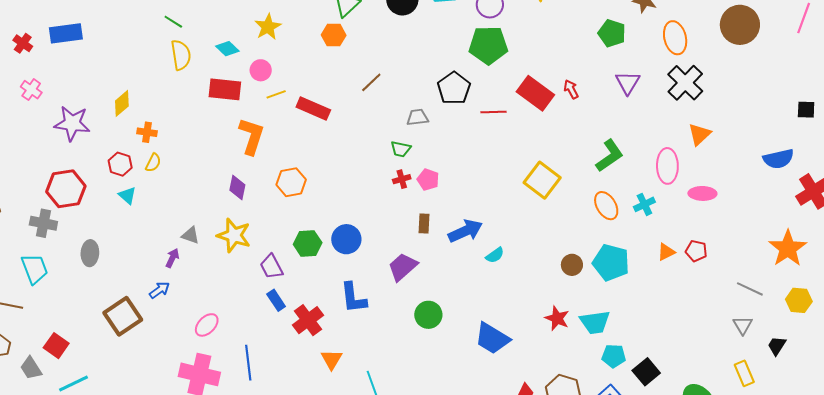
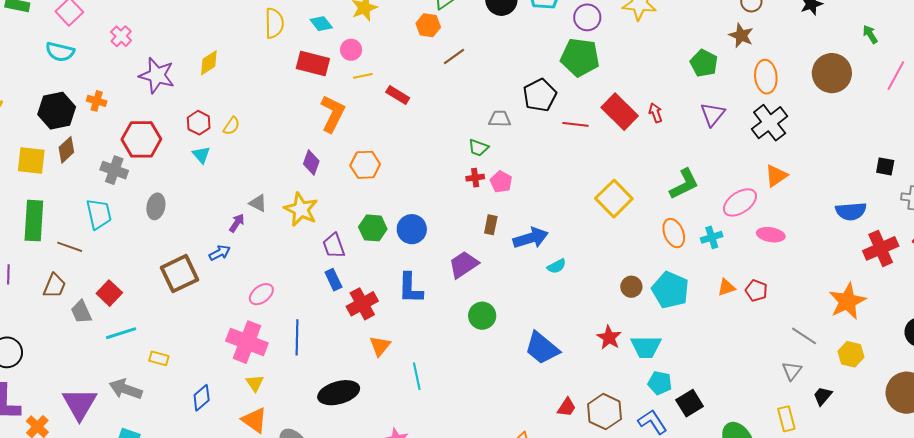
brown line: (371, 82) -> (454, 56), moved
red rectangle: (313, 108) -> (398, 95), size x0.7
orange cross: (147, 132) -> (97, 101), moved
pink ellipse: (667, 166) -> (740, 202), turned 48

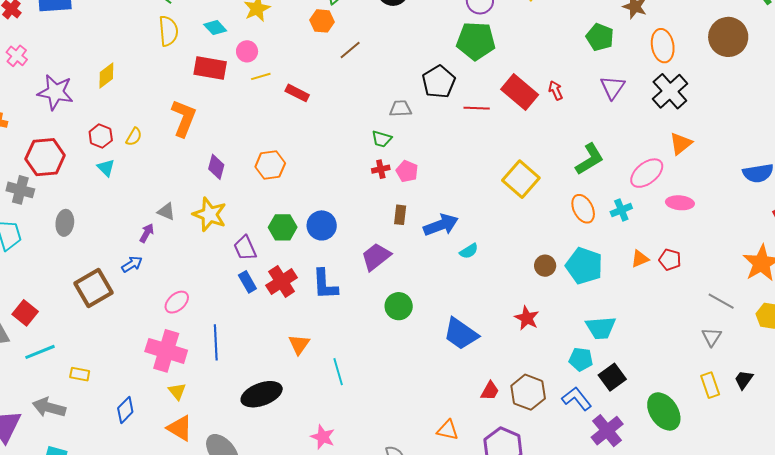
orange L-shape: (333, 114) -> (184, 118), moved
red cross: (362, 304) -> (282, 281), moved
cyan trapezoid: (646, 347) -> (601, 328), moved
black trapezoid: (823, 396) -> (744, 380), moved

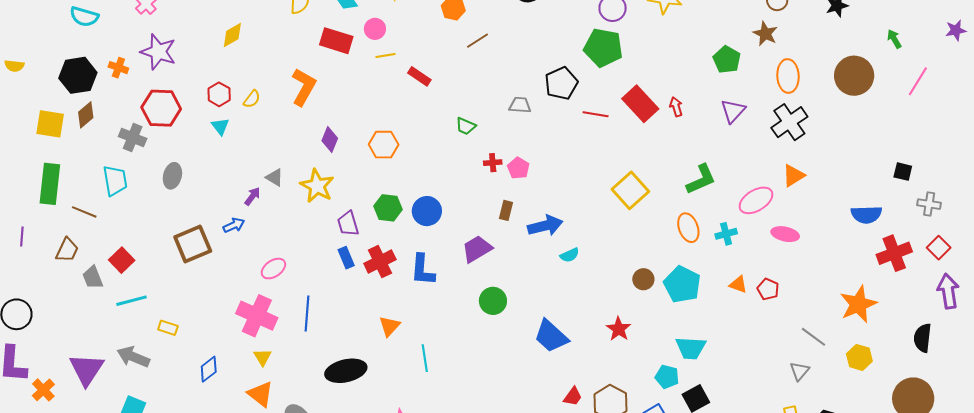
purple star: (55, 92) -> (158, 52), moved
green trapezoid: (382, 139) -> (466, 126), moved
orange triangle: (640, 259) -> (738, 285), turned 36

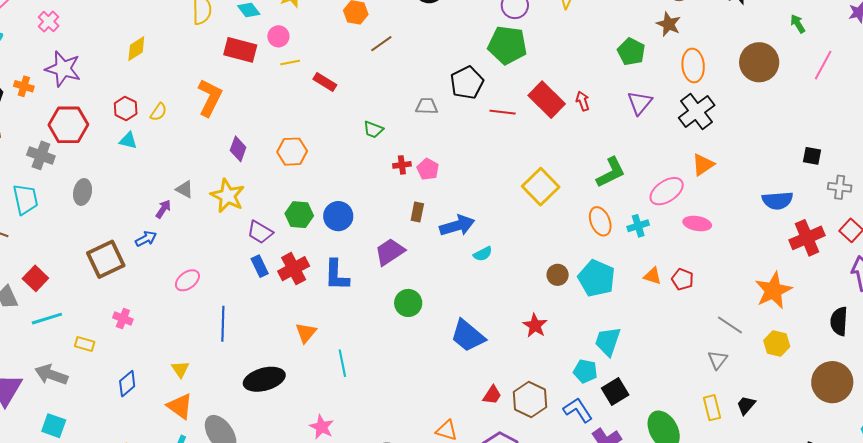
cyan triangle: (220, 126) -> (128, 141), turned -36
purple trapezoid: (348, 224) -> (260, 232), turned -40
pink cross: (257, 316) -> (123, 318), moved, size x0.5
cyan trapezoid: (691, 348) -> (608, 341), turned 108

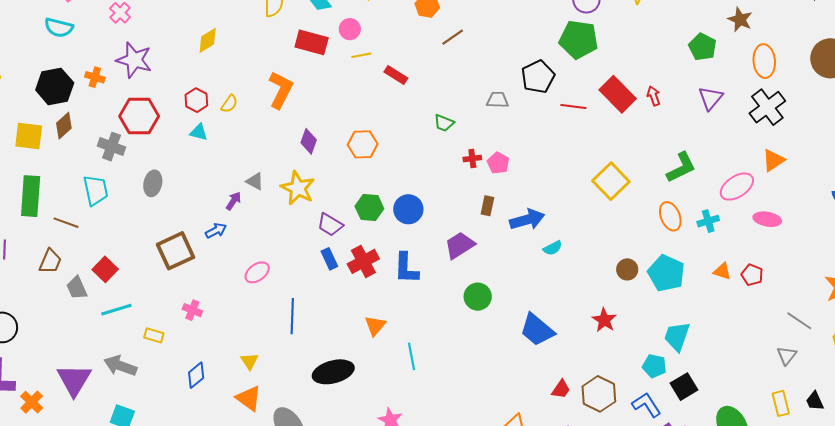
black trapezoid: (746, 405) -> (815, 401), turned -65

